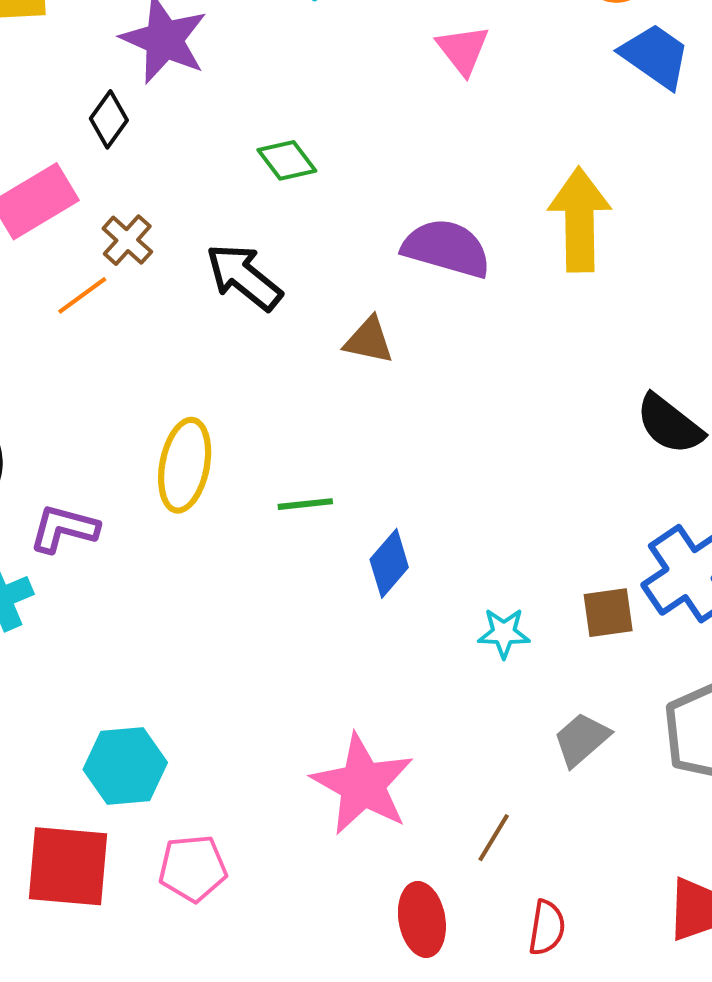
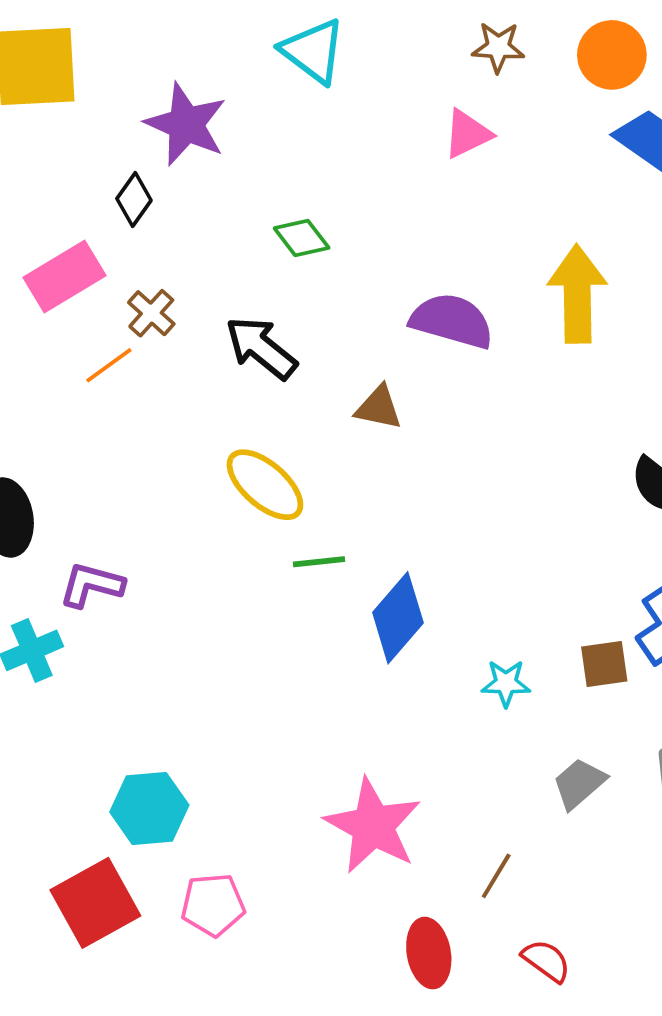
pink triangle: (463, 50) -> (467, 134), turned 42
yellow ellipse: (185, 465) -> (265, 485), moved, turned -60
blue diamond: (389, 563) -> (398, 618), size x1.4
red square: (68, 866) -> (95, 903), turned -34
red semicircle: (547, 928) -> (546, 961), turned -63

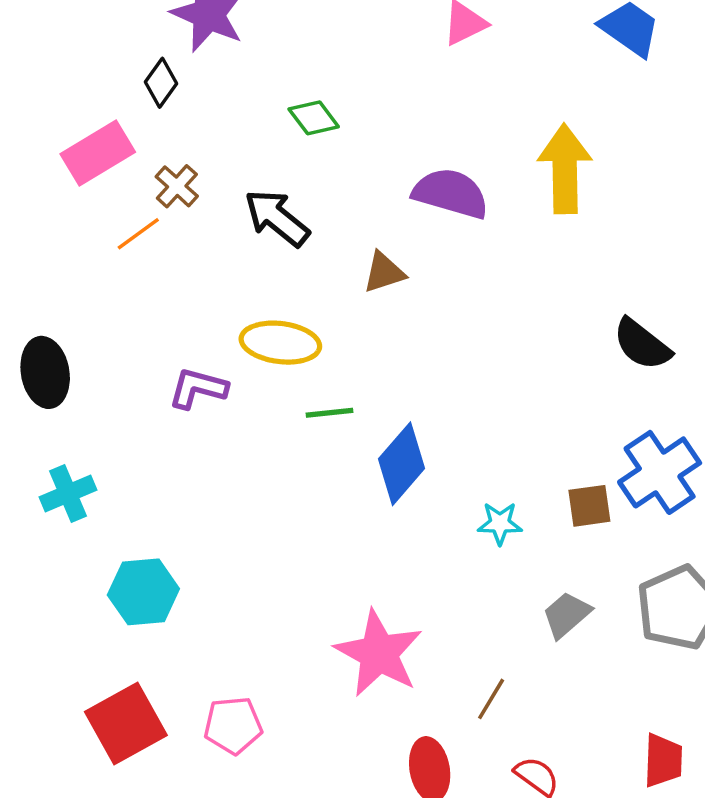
brown triangle: (379, 408) -> (384, 272), turned -30
yellow ellipse: (265, 485) -> (280, 343), turned -34
purple L-shape: (92, 585) -> (198, 388), moved
cyan hexagon: (149, 808) -> (143, 592), moved

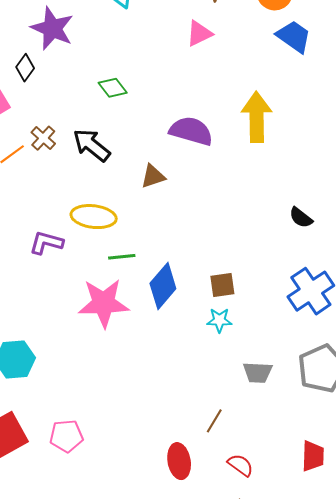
brown cross: (177, 186) -> (43, 138), moved
black semicircle: (642, 344) -> (301, 218), size x0.7
brown square: (589, 506) -> (222, 285), moved
gray trapezoid: (567, 615) -> (258, 373), turned -136
pink star: (379, 653) -> (104, 303), moved, turned -30

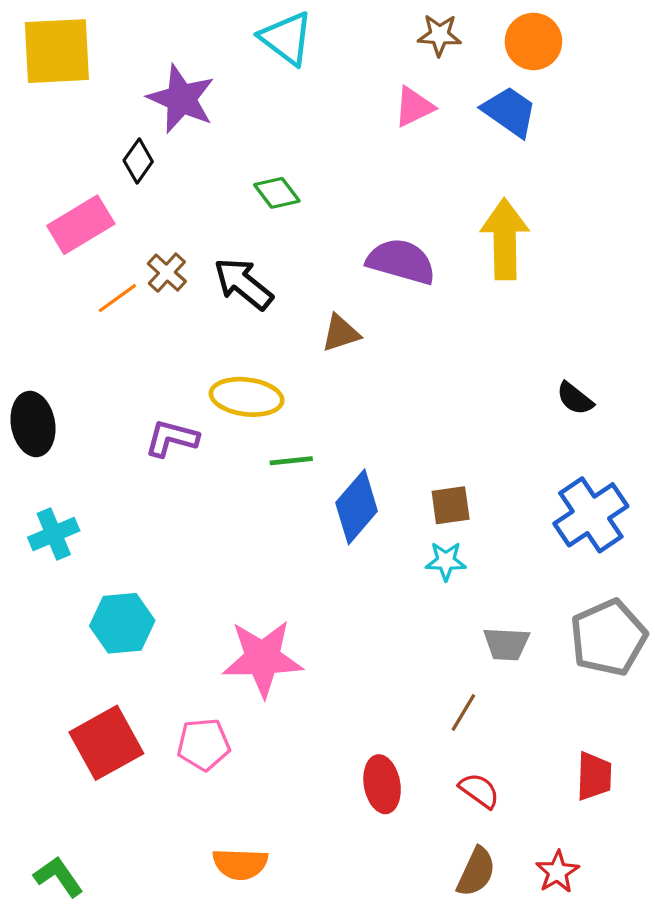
blue trapezoid: (294, 36) -> (510, 112), moved
pink star: (104, 303) -> (263, 658), moved
brown line: (214, 421) -> (463, 712), moved

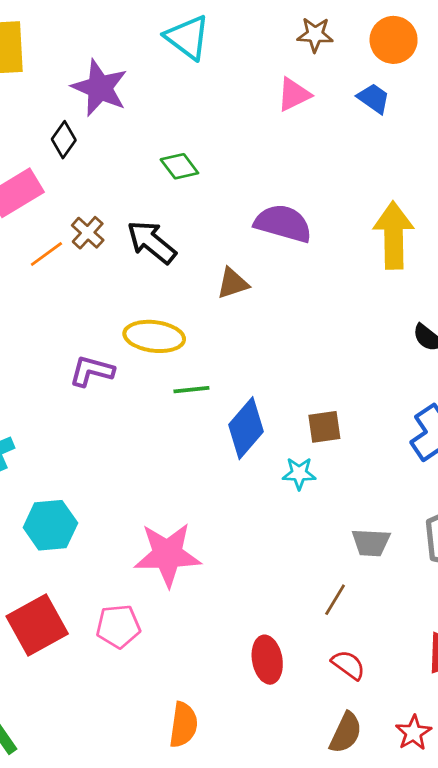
blue trapezoid: (510, 112) -> (374, 98), size x0.7
yellow arrow: (505, 239) -> (394, 235), moved
cyan star: (446, 561) -> (299, 473), moved
orange semicircle: (240, 864) -> (183, 725), moved, turned -84

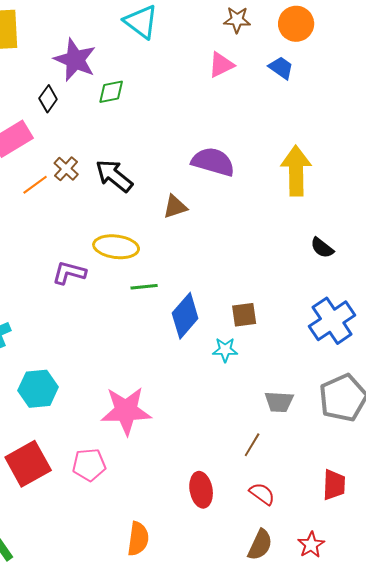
green diamond: (179, 166) -> (111, 92), moved, turned -64

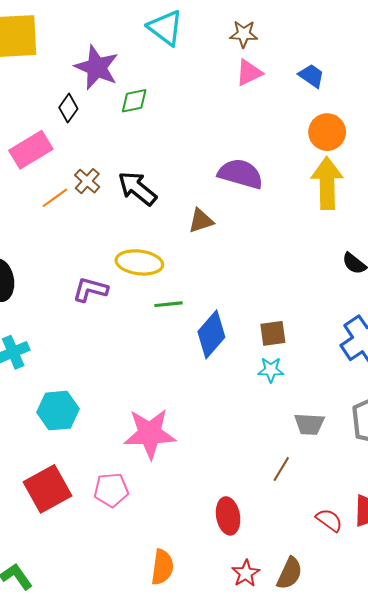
brown star: (237, 20) -> (244, 34), moved
orange circle: (296, 24) -> (327, 132), moved
cyan star: (225, 350) -> (271, 370), moved
red semicircle: (262, 494) -> (329, 520), moved
red star: (311, 545) -> (246, 573), moved

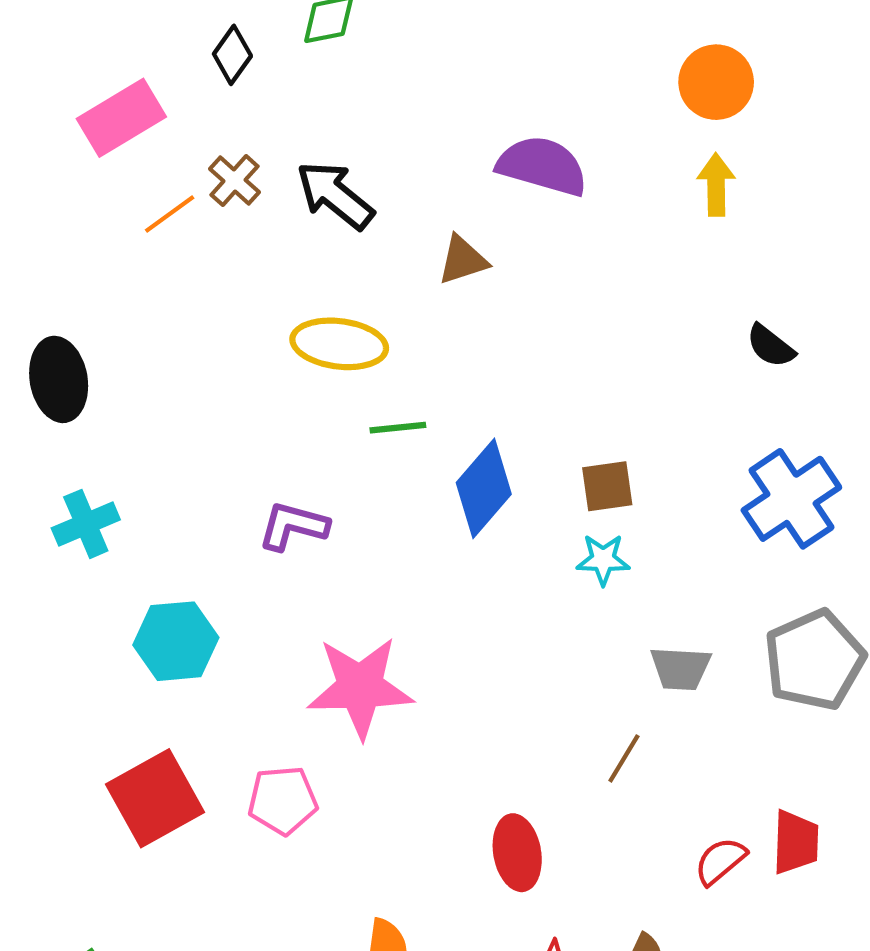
black diamond: (68, 108) -> (232, 55), moved
yellow arrow: (327, 183) -> (716, 185), size x0.6
purple L-shape: (90, 290) -> (293, 526), moved
red semicircle: (329, 520) -> (720, 861), turned -76

